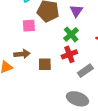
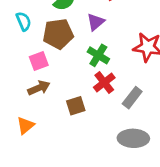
purple triangle: (76, 11) -> (96, 22), turned 32
brown arrow: (22, 54) -> (39, 88), moved

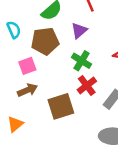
brown square: (76, 106) -> (61, 106), size x1.5

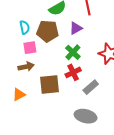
cyan semicircle: (14, 30) -> (25, 27), moved
orange triangle: (15, 124) -> (19, 94), moved

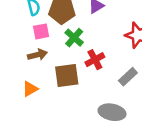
green cross: (73, 52) -> (74, 38), moved
gray rectangle: (91, 87) -> (128, 77), moved

